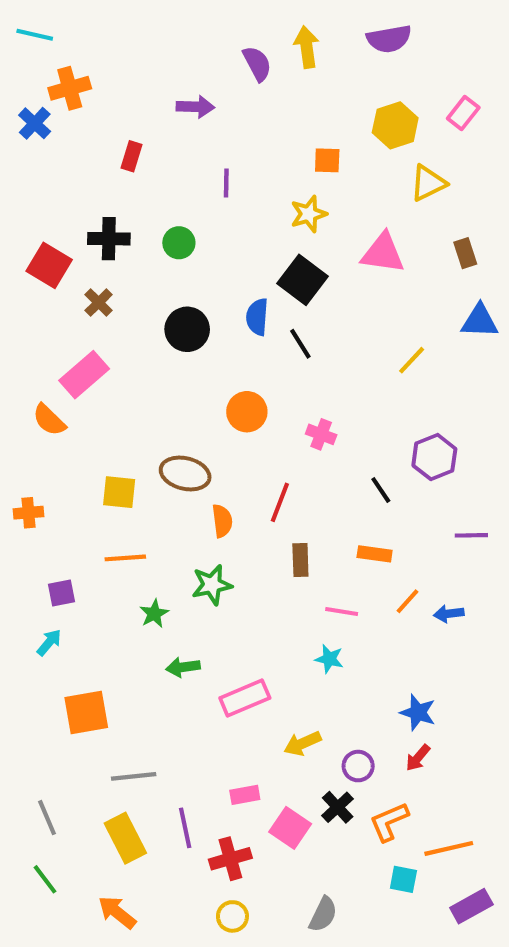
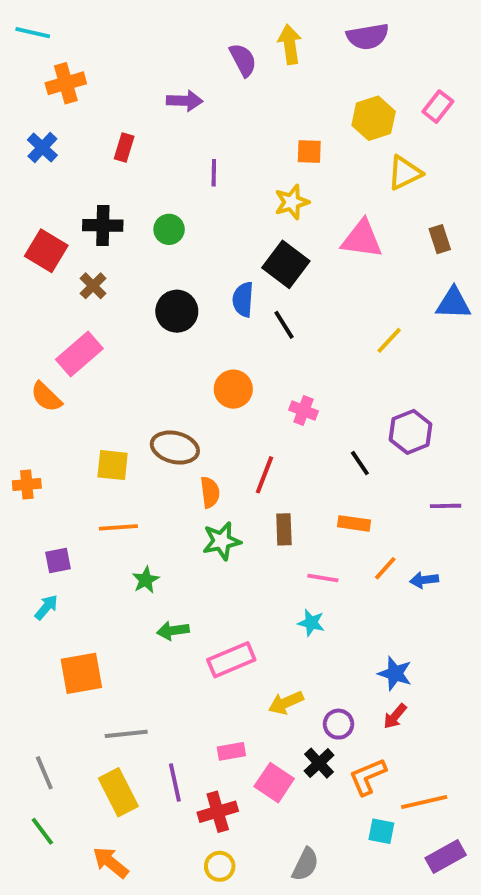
blue cross: (35, 123) -> (42, 148), moved
green star: (212, 585) -> (222, 541), moved

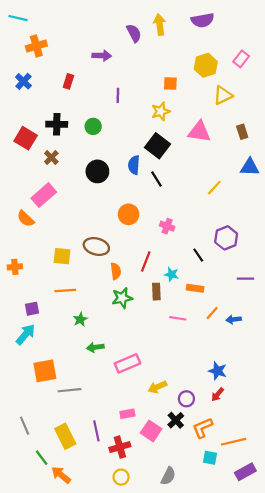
cyan arrow: (46, 607) -> (26, 334), size x1.5
cyan star: (311, 623) -> (171, 274), moved
gray line: (126, 734) -> (70, 390), moved
green line: (42, 831) -> (42, 458), moved

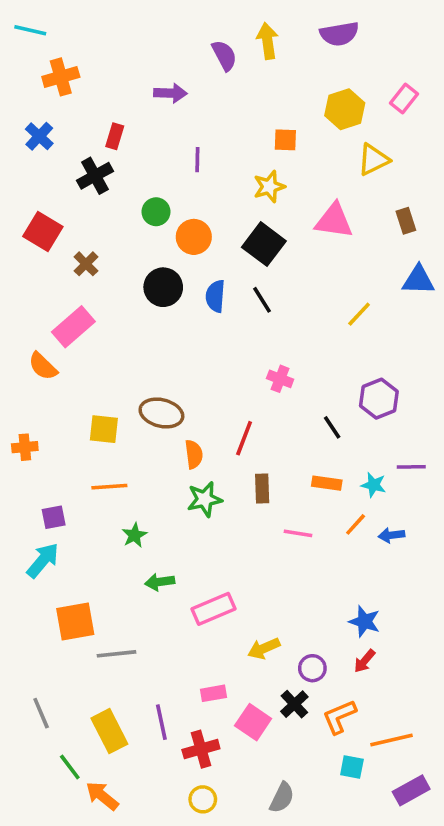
black cross: (57, 124) -> (95, 176), moved, turned -30
blue semicircle: (134, 165) -> (215, 296), moved
orange circle: (129, 214) -> (194, 237), moved
cyan star: (171, 274) -> (373, 485), moved

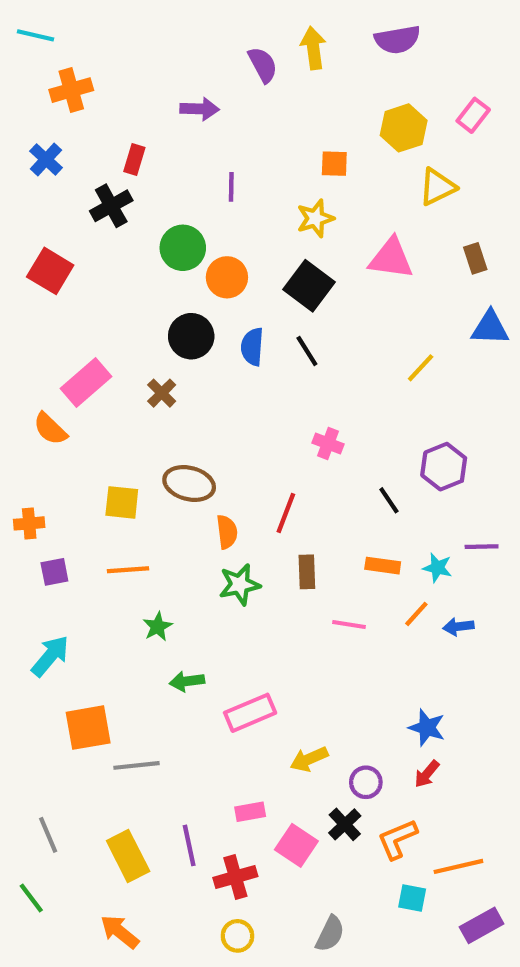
green circle: (156, 212) -> (183, 248), size x1.4
brown cross: (86, 264) -> (162, 393), moved
purple square: (54, 517) -> (54, 572), moved
green line: (70, 767) -> (31, 898), moved

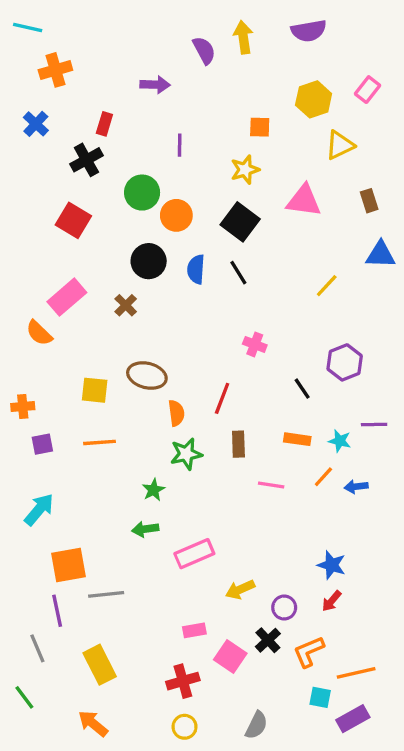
red square: (50, 271) -> (73, 220), moved
green star: (158, 627) -> (153, 490), moved
purple line: (189, 845) -> (57, 611), moved
purple rectangle: (482, 925) -> (353, 719), moved

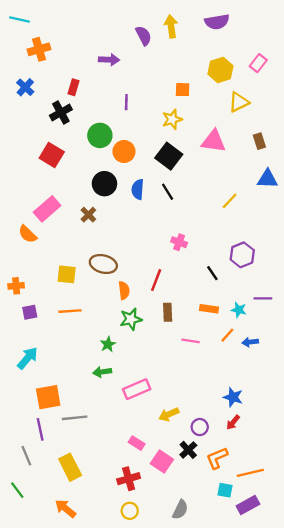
pink rectangle: (194, 630) -> (137, 443), turned 42

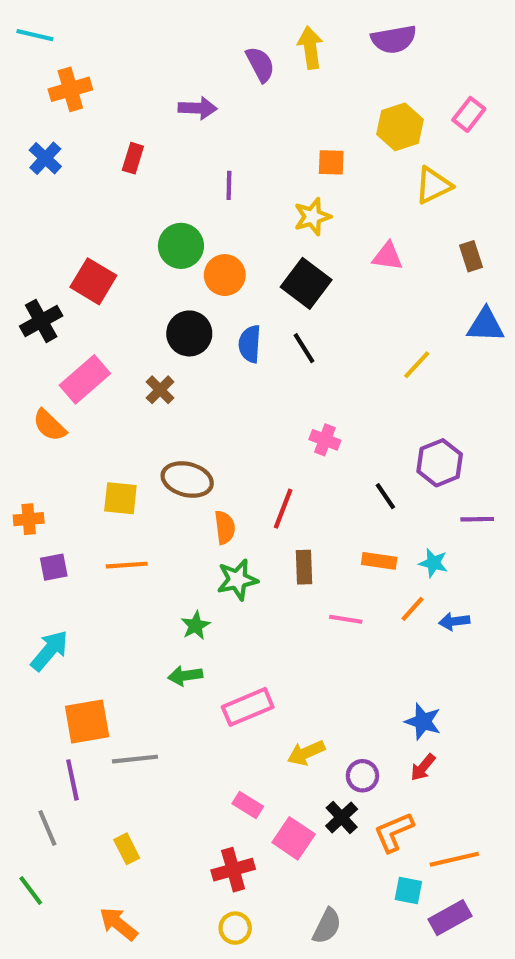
black cross: (61, 112) -> (41, 321), moved
pink triangle: (214, 141) -> (387, 256), size x0.7
purple line: (263, 298) -> (477, 519), moved
yellow rectangle: (70, 467) -> (127, 849), size x0.6

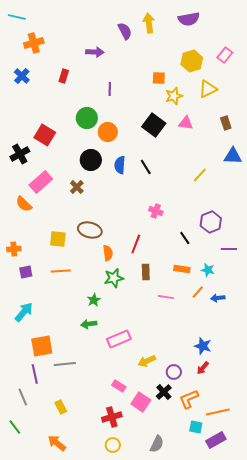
yellow star: (312, 217) -> (174, 96), moved
black square: (306, 283) -> (154, 125), moved

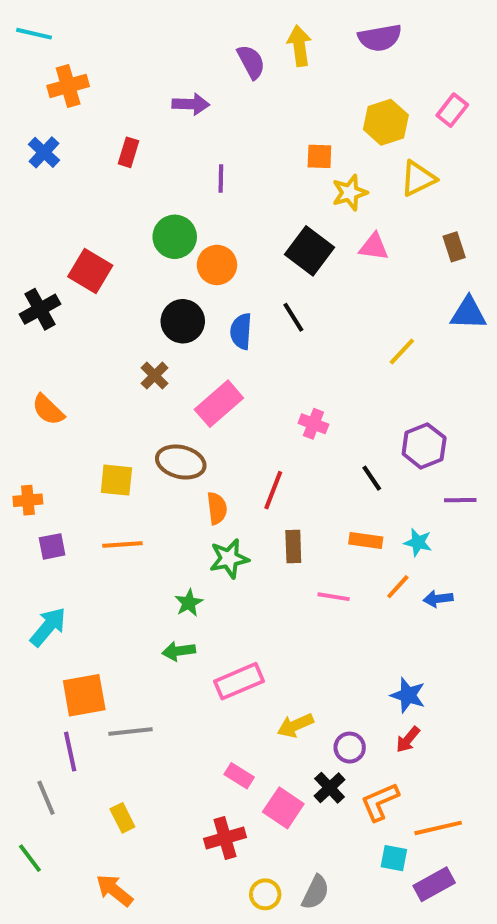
black line: (146, 167) -> (293, 317), moved
pink rectangle: (41, 182) -> (219, 404), moved
yellow circle: (113, 445) -> (265, 894), moved

